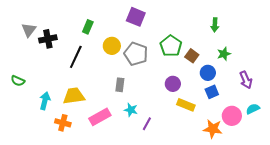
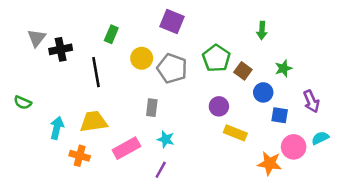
green arrow: (215, 25) -> (262, 30), moved
black line: (76, 57) -> (96, 72), turned -35
blue square: (212, 92) -> (280, 115), moved, turned 32
purple line: (147, 124) -> (161, 170), moved

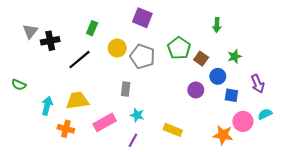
black line: (96, 72) -> (79, 60), turned 60
purple circle: (219, 106) -> (196, 90), moved
yellow rectangle: (235, 133) -> (173, 130), moved

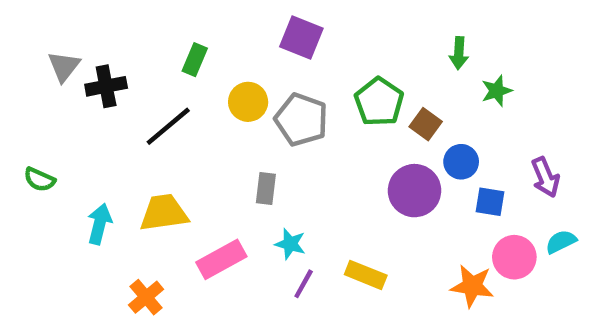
green star: (235, 56) -> (497, 91), moved
purple circle: (196, 90) -> (415, 191), size x1.5
orange cross: (66, 129) -> (146, 297), moved, turned 35
purple line: (133, 140) -> (304, 284), moved

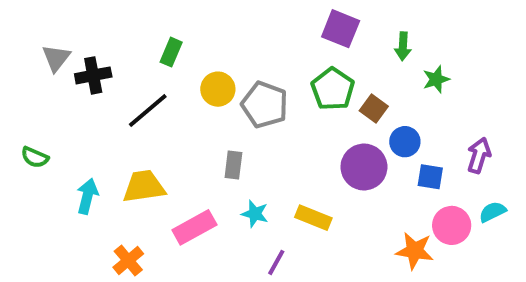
purple square: (301, 37) -> (341, 29), moved
purple arrow: (545, 177) -> (479, 155), turned -140
yellow rectangle: (366, 275) -> (313, 218), moved
purple line: (304, 284) -> (276, 262), moved

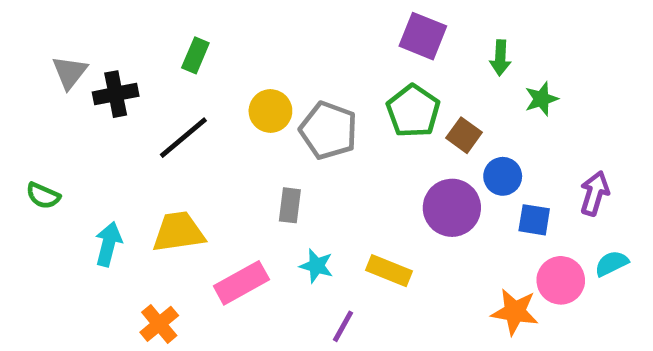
green rectangle: (171, 52) -> (195, 55), moved

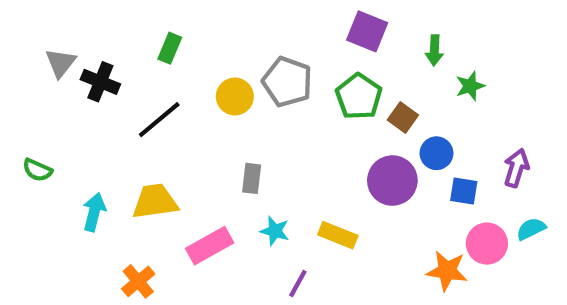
black cross: (116, 94) -> (100, 82), turned 33
gray pentagon: (329, 130) -> (287, 82), moved

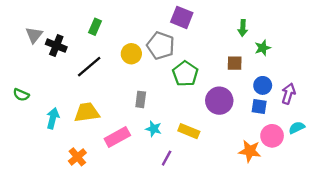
purple square: (367, 31) -> (182, 17), moved
green pentagon: (359, 96) -> (185, 74), moved
brown square: (403, 118) -> (235, 63), moved, turned -35
blue circle: (436, 153) -> (263, 85), moved

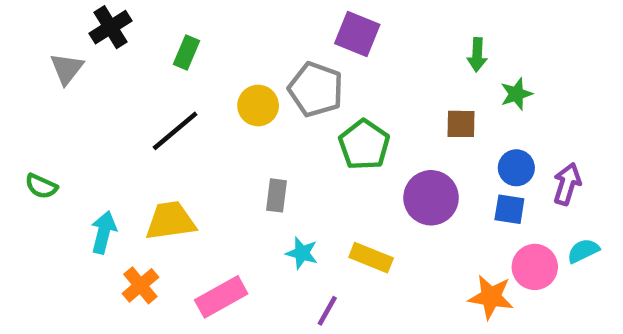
black cross: (56, 46) -> (110, 27), moved, turned 36
pink rectangle: (117, 137) -> (221, 297), moved
orange cross: (77, 157) -> (140, 285), moved

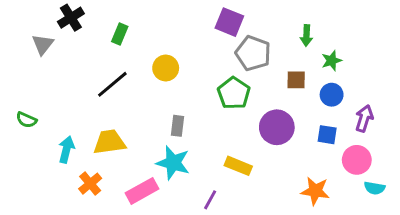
gray pentagon: (316, 89) -> (253, 53), moved
blue circle: (516, 168) -> (332, 95), moved
cyan semicircle: (583, 251) -> (375, 188), moved, turned -144
cyan star: (302, 253) -> (173, 163), moved, size x1.6
pink circle: (535, 267) -> (357, 160), moved

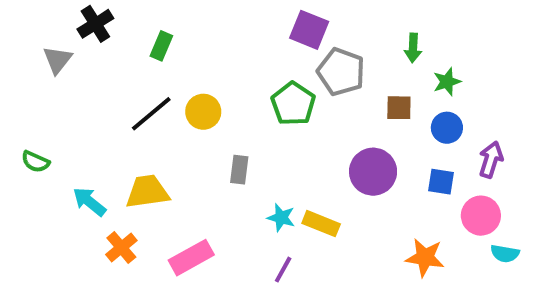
yellow circle: (166, 68) -> (203, 112), moved
green pentagon: (234, 93) -> (293, 104), moved
cyan arrow: (66, 149) -> (89, 202), turned -65
cyan star: (173, 163) -> (281, 218), moved, size x0.6

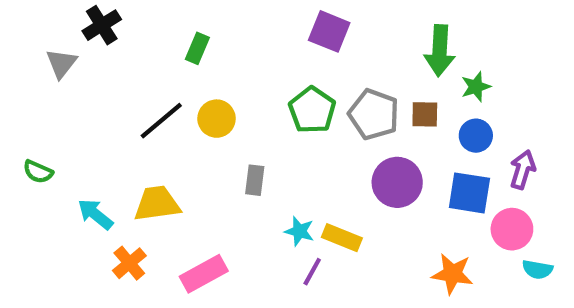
green rectangle: (161, 46) -> (197, 48), moved
green arrow: (413, 48) -> (440, 51), size x1.6
gray pentagon: (341, 72) -> (374, 114), moved
blue square: (441, 182) -> (469, 193), size x1.5
purple line: (283, 270) -> (312, 272), moved

